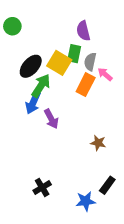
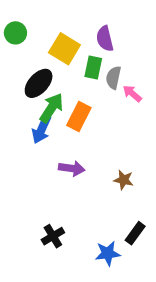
yellow square: (59, 63) -> (64, 49), moved
orange rectangle: (86, 85) -> (79, 117), moved
purple arrow: (51, 119) -> (72, 168), moved, turned -54

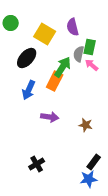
green rectangle: (93, 68) -> (90, 47), moved
green arrow: (52, 108) -> (63, 67), moved
blue star: (108, 253) -> (89, 179), moved

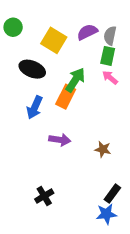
purple semicircle: (73, 27) -> (87, 32), turned 78
gray semicircle: (79, 54) -> (110, 36), moved
black ellipse: (27, 58) -> (32, 69), turned 70

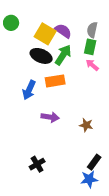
purple semicircle: (87, 32) -> (63, 31), moved, turned 60
black ellipse: (32, 69) -> (41, 56), moved
green arrow: (75, 80) -> (63, 55), moved
orange rectangle: (66, 97) -> (55, 81), turned 54

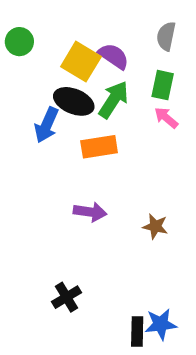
gray semicircle: (92, 30) -> (166, 36), moved
blue arrow: (29, 90) -> (47, 125), moved
black rectangle: (94, 162) -> (137, 332), moved, turned -35

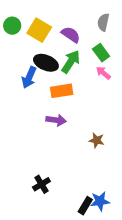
yellow square: (81, 62) -> (39, 30), moved
green rectangle: (163, 85) -> (101, 53), turned -48
purple arrow: (90, 212) -> (56, 120), moved
black rectangle: (137, 332) -> (85, 206), turned 30

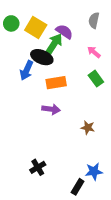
green rectangle: (101, 53) -> (96, 79), moved
green arrow: (71, 62) -> (54, 44), moved
pink arrow: (103, 73) -> (94, 52), moved
blue star: (100, 201) -> (94, 171), moved

